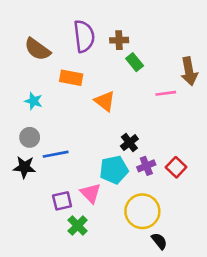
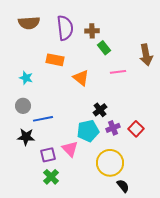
brown semicircle: (37, 49) -> (29, 23), moved, turned -40
pink line: (166, 93) -> (118, 72), moved
black star: (24, 167) -> (26, 137), moved
green cross: (78, 226) -> (51, 177), moved

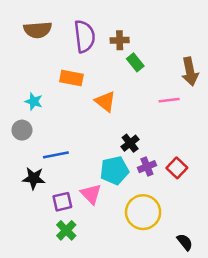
pink line: (118, 72) -> (169, 100), moved
gray circle: (23, 106) -> (22, 130), moved
black semicircle: (123, 186) -> (185, 242), moved

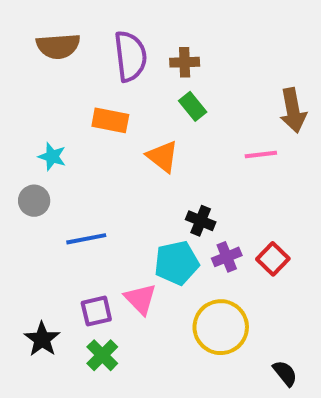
green rectangle: (135, 62) -> (193, 106), moved
black cross: (130, 143) -> (201, 221), turned -30
black star: (34, 178) -> (42, 339), moved, turned 30

